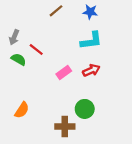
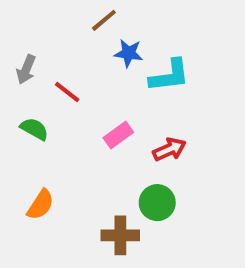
blue star: (90, 12) -> (129, 53), moved
green semicircle: (19, 59) -> (34, 129), moved
red arrow: (91, 70) -> (169, 149), moved

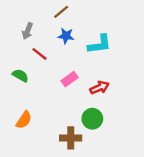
blue star: (129, 53) -> (66, 36), moved
gray arrow: (26, 69) -> (28, 31), moved

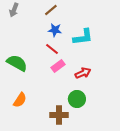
gray arrow: (28, 31) -> (14, 10), moved
red line: (40, 54) -> (52, 49), moved
green semicircle: (20, 75) -> (17, 63), size x1.5

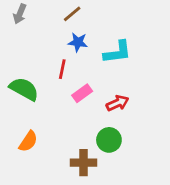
red line: (52, 49) -> (62, 69), moved, turned 64

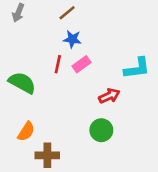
cyan L-shape: (117, 52) -> (137, 68), moved
pink rectangle: (82, 93) -> (82, 64), moved
brown cross: (83, 163) -> (47, 155), moved

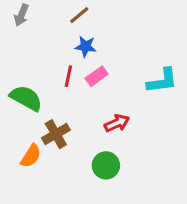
red arrow: (109, 96) -> (117, 123), moved
green circle: (101, 130) -> (106, 165), moved
brown cross: (47, 155) -> (56, 134), moved, turned -30

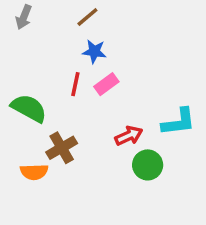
cyan L-shape: (162, 81) -> (179, 122), moved
orange semicircle: (31, 156) -> (34, 172), turned 55
green circle: (106, 165) -> (148, 165), moved

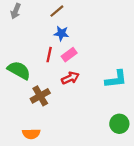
red arrow: (129, 136) -> (70, 78), moved
green circle: (148, 165) -> (119, 124), moved
orange semicircle: (34, 172) -> (31, 134), moved

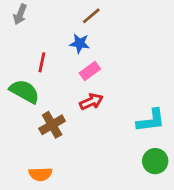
brown line: (57, 11) -> (91, 16), moved
red line: (49, 55) -> (42, 62), moved
cyan L-shape: (116, 79) -> (151, 120), moved

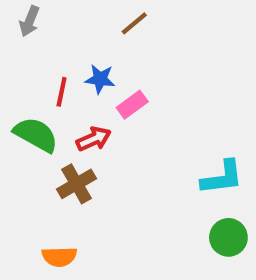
blue star: (80, 43) -> (100, 79), moved
red arrow: (91, 102) -> (94, 139), moved

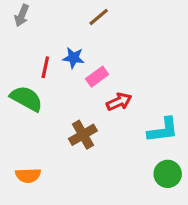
red arrow: (94, 139) -> (119, 102), moved
brown cross: (77, 184) -> (83, 135), moved
orange semicircle: (59, 257) -> (28, 175), moved

